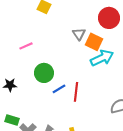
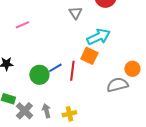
orange square: (94, 42) -> (89, 56), moved
green circle: (44, 73) -> (39, 75), moved

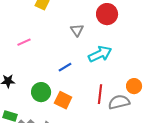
orange square: (89, 56) -> (63, 100), moved
blue line: (55, 68) -> (65, 67), moved
red line: (72, 71) -> (100, 94), moved

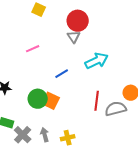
red circle: (107, 14) -> (78, 21), moved
pink line: (24, 42) -> (33, 49), moved
orange square: (63, 100) -> (51, 101), moved

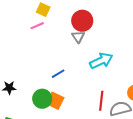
pink line: (33, 49) -> (37, 26), moved
blue line: (62, 74) -> (58, 74), moved

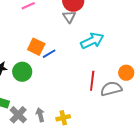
green circle: (42, 99) -> (22, 72), moved
orange square: (55, 101) -> (36, 47), moved

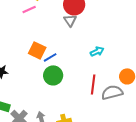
cyan arrow: (92, 41) -> (97, 51), moved, size x0.6
green circle: (22, 72) -> (53, 75), moved

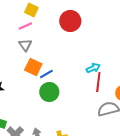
gray triangle: (70, 20) -> (25, 45), moved
red line: (93, 84) -> (98, 82), moved

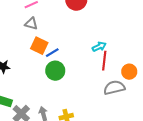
gray triangle: (25, 45) -> (31, 24), turned -40

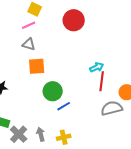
orange square: (39, 46) -> (37, 66), turned -30
blue line: (52, 53) -> (64, 106), moved

